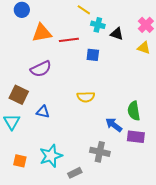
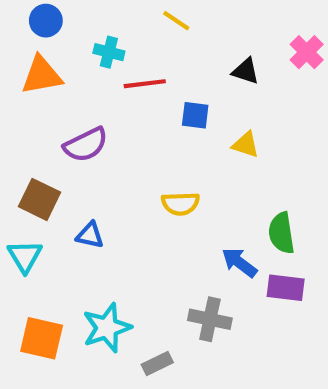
cyan cross: (98, 25) -> (109, 52), moved
orange triangle: (42, 33) -> (42, 75), moved
yellow triangle: (144, 48) -> (246, 145), moved
orange square: (20, 161) -> (42, 338), size x1.5

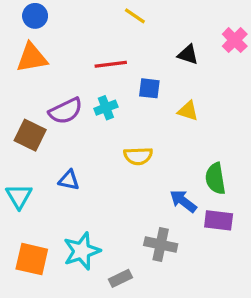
cyan cross: (109, 52) -> (106, 108), moved, turned -35
brown square: (40, 199) -> (30, 135), moved

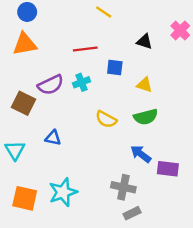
yellow semicircle: (138, 156) -> (106, 119), turned 30
green semicircle: (215, 179) -> (146, 117), moved, turned -95
gray rectangle: (120, 278) -> (132, 213), moved

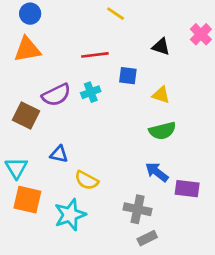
yellow semicircle: (106, 119) -> (87, 180), moved
orange square: (25, 198) -> (27, 200), moved

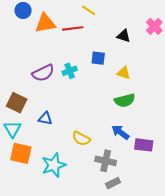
orange triangle: (27, 49) -> (45, 23), moved
red line: (95, 55) -> (73, 28), moved
brown square: (26, 116) -> (17, 103), moved
yellow semicircle: (87, 180) -> (81, 139), moved

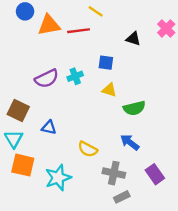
yellow triangle: (124, 73) -> (109, 90), moved
purple rectangle: (144, 145) -> (155, 174), moved, turned 48

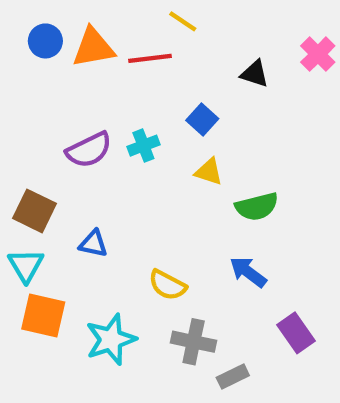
blue circle: (25, 11) -> (45, 41), moved
blue square: (106, 63) -> (202, 119), turned 35
gray cross: (114, 173) -> (194, 342), moved

